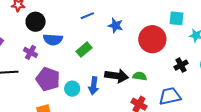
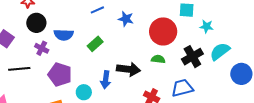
black circle: (36, 22) -> (36, 23), moved
black cross: (181, 65) -> (192, 57), size x1.5
green semicircle: (140, 76) -> (158, 59), moved
cyan circle: (72, 89) -> (84, 92), moved

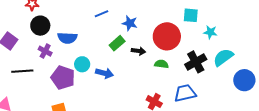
green rectangle: (95, 44) -> (117, 43), moved
black arrow: (128, 69) -> (138, 51), moved, size x0.6
blue arrow: (106, 80) -> (104, 73), moved, turned -84
cyan circle: (84, 92) -> (82, 64), moved

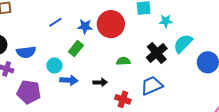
red circle: (167, 36) -> (111, 24), moved
black arrow: (138, 51) -> (100, 82), moved
cyan circle: (82, 64) -> (54, 65), moved

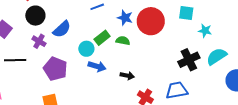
green rectangle: (76, 48) -> (102, 38), moved
blue semicircle: (26, 52) -> (62, 29), turned -48
green semicircle: (123, 61) -> (123, 41), moved

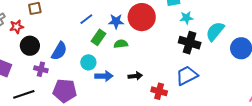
cyan star: (205, 31) -> (186, 18), moved
green rectangle: (102, 38) -> (98, 37), moved
black cross: (189, 60) -> (190, 43), turned -30

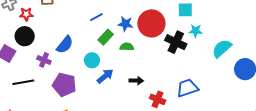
black cross: (190, 43) -> (176, 42), moved
black circle: (30, 46) -> (25, 36), moved
blue arrow: (104, 76) -> (105, 76), turned -48

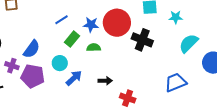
cyan star: (196, 31) -> (176, 17), moved
purple pentagon: (64, 85) -> (33, 76), moved
blue trapezoid: (187, 88) -> (176, 82), moved

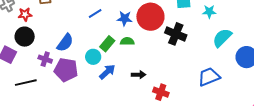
green rectangle: (72, 39) -> (107, 44), moved

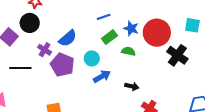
green rectangle: (107, 44) -> (109, 37), moved

